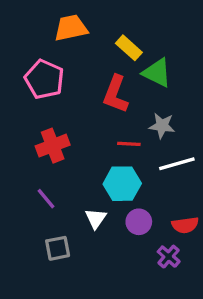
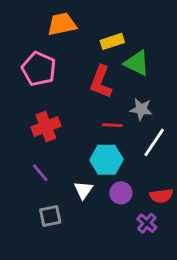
yellow rectangle: (129, 48) -> (112, 41), turned -60
white line: (177, 164) -> (154, 142), turned -40

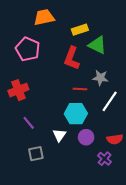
red cross: (46, 127) -> (18, 90), moved

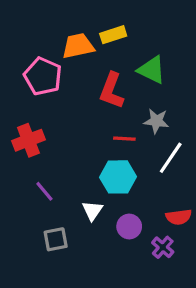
orange trapezoid: (44, 17) -> (78, 46), moved
yellow rectangle: (80, 30) -> (113, 35), moved
purple circle: (86, 137) -> (129, 227), moved

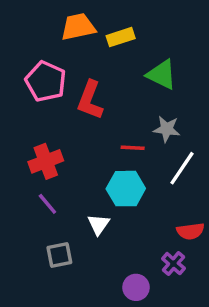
orange trapezoid: (78, 46) -> (78, 27), moved
red L-shape: (112, 91) -> (90, 100), moved
red cross: (28, 140) -> (46, 161), moved
purple circle: (129, 227) -> (136, 287), moved

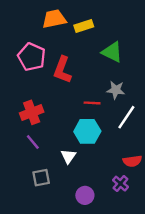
purple circle: (136, 287) -> (85, 195), moved

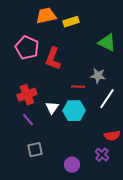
green triangle: (112, 52) -> (107, 43), moved
white triangle: (68, 156) -> (52, 108), moved

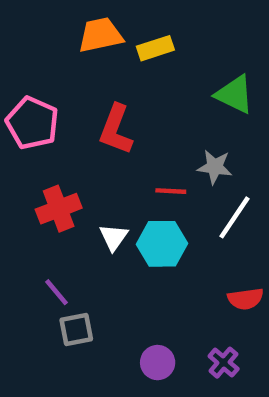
pink pentagon: (27, 48) -> (32, 123), moved
purple line: (28, 120) -> (56, 292), moved
purple cross: (102, 155) -> (224, 363), moved

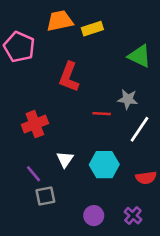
pink pentagon: (32, 123) -> (19, 47), moved
white triangle: (114, 237) -> (65, 159), moved
cyan hexagon: (162, 244) -> (104, 165), moved

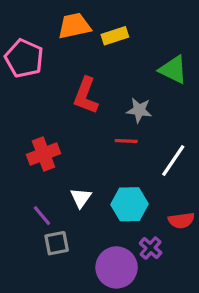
gray star: (128, 99) -> (139, 110), moved
purple circle: (94, 216) -> (117, 267), size x1.6
purple cross: (133, 216) -> (151, 248), moved

